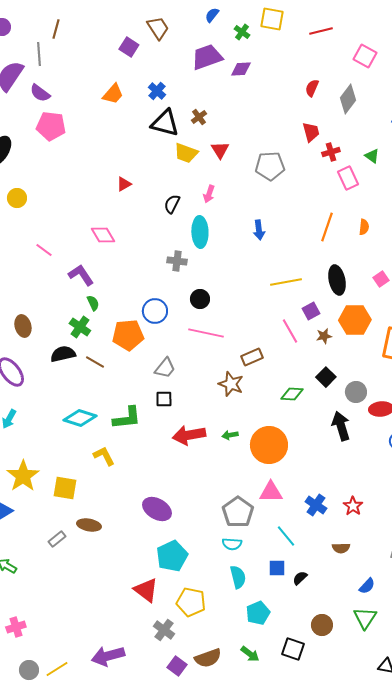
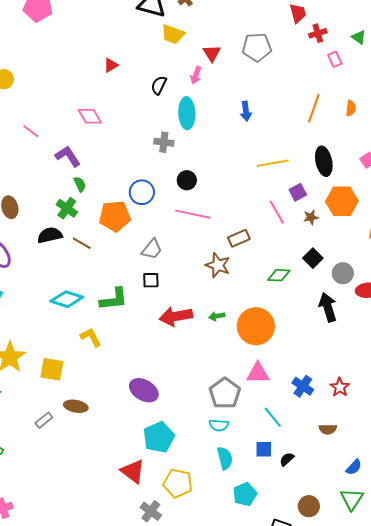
red triangle: (220, 150) -> (212, 53), moved
pink rectangle: (348, 178) -> (335, 59), size x0.7

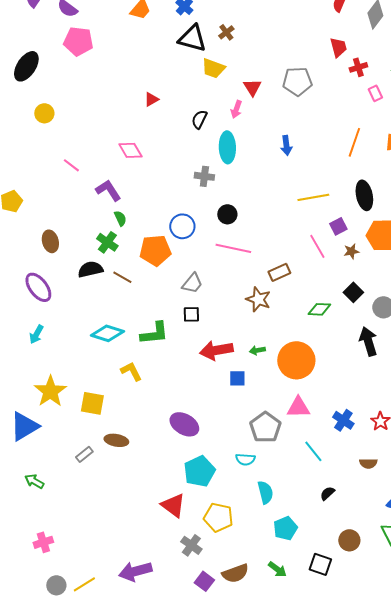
cyan semicircle: (219, 425) -> (245, 459), moved
blue square: (264, 449) -> (237, 378), moved

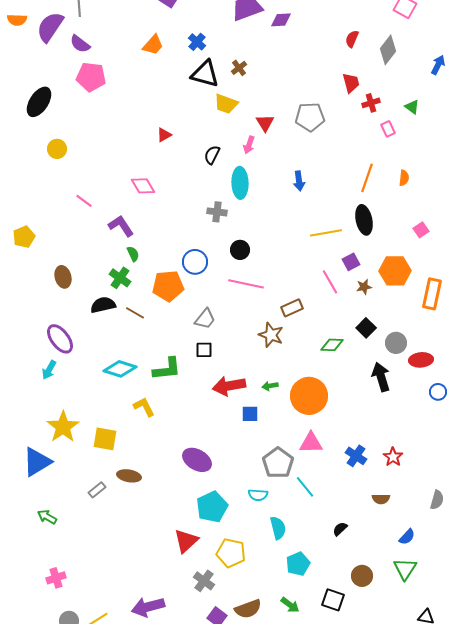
black ellipse: (364, 195) -> (364, 220), moved
purple ellipse: (38, 287) -> (60, 339), moved
cyan line: (313, 451) -> (305, 487), moved
red triangle: (173, 505) -> (186, 541), turned 40

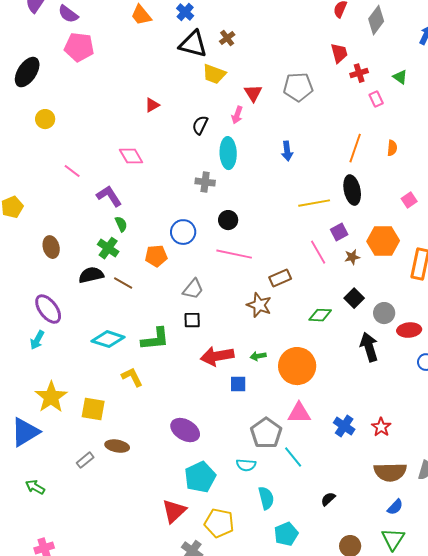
orange trapezoid: (153, 45) -> (141, 15), turned 100
orange pentagon: (168, 286) -> (156, 256), size x0.7
brown semicircle: (381, 499) -> (390, 472), moved, size x1.8

